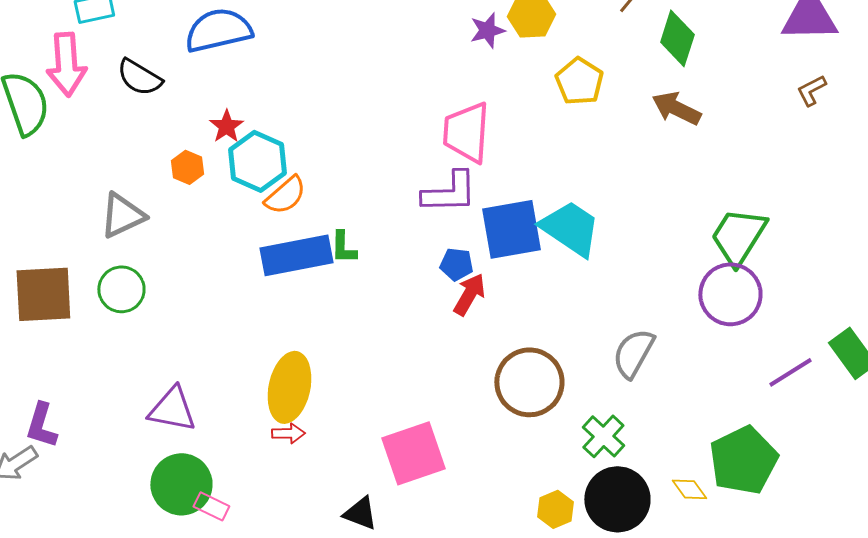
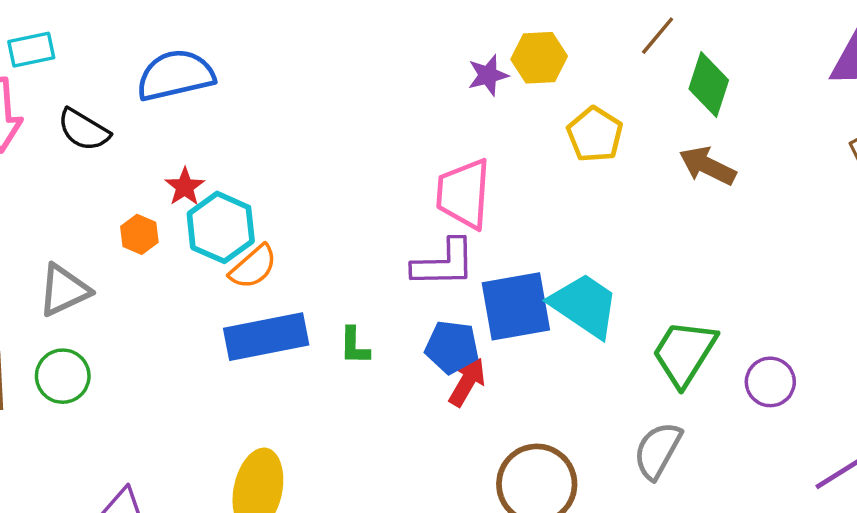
green trapezoid: (738, 236) -> (684, 353), moved
green L-shape: (343, 247) -> (354, 346), moved
blue pentagon: (456, 264) -> (452, 347), size x1.4
purple circle: (730, 294) -> (770, 382), size x0.7

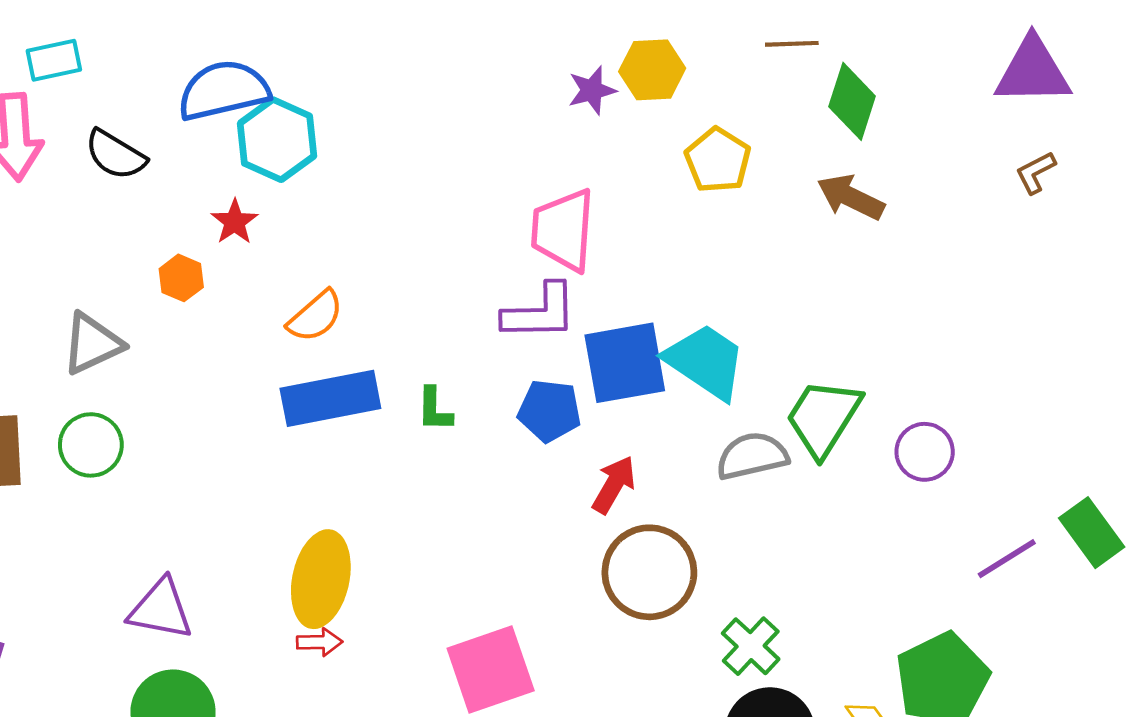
brown line: (658, 36) -> (792, 44), turned 48
cyan hexagon: (221, 227) -> (277, 140), moved
red arrow: (467, 382) -> (614, 485), moved
gray semicircle: (658, 450) -> (752, 456), moved, turned 48

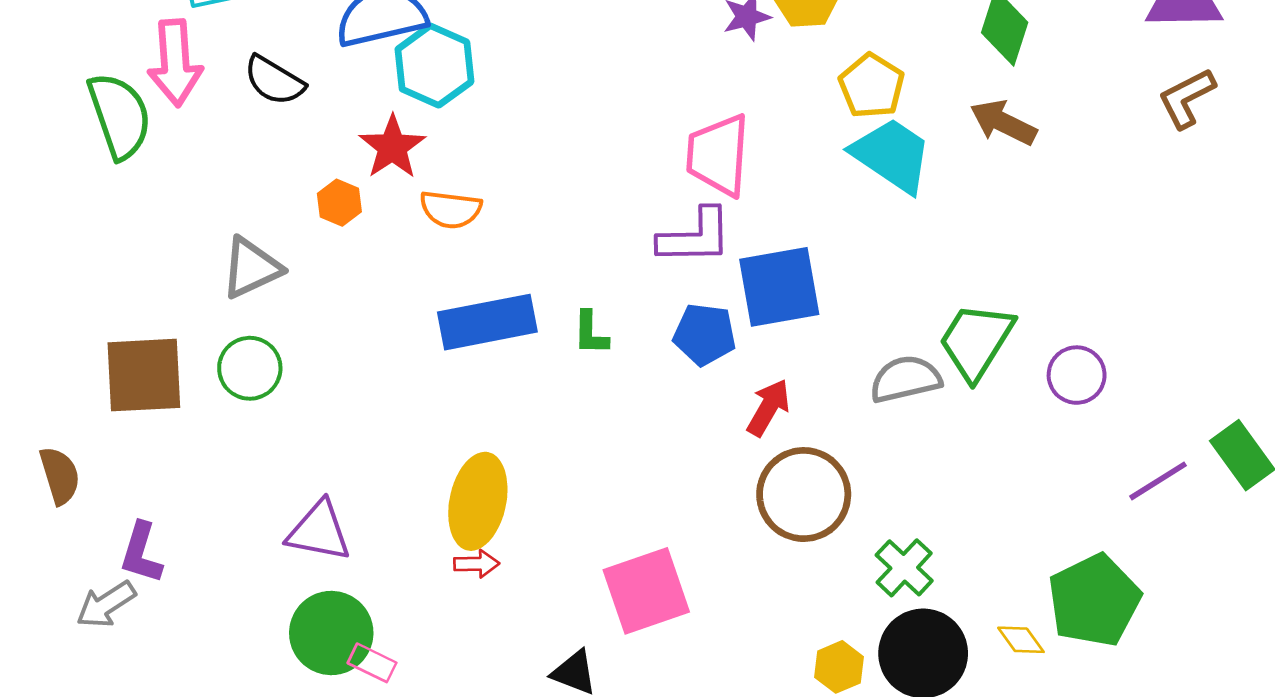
brown L-shape: (1036, 173) -> (1187, 98), size x1.4
red star: (235, 222) -> (392, 147), size x1.4
orange semicircle: (315, 316) -> (451, 209), moved, turned 48
cyan trapezoid: (706, 361) -> (892, 155), moved

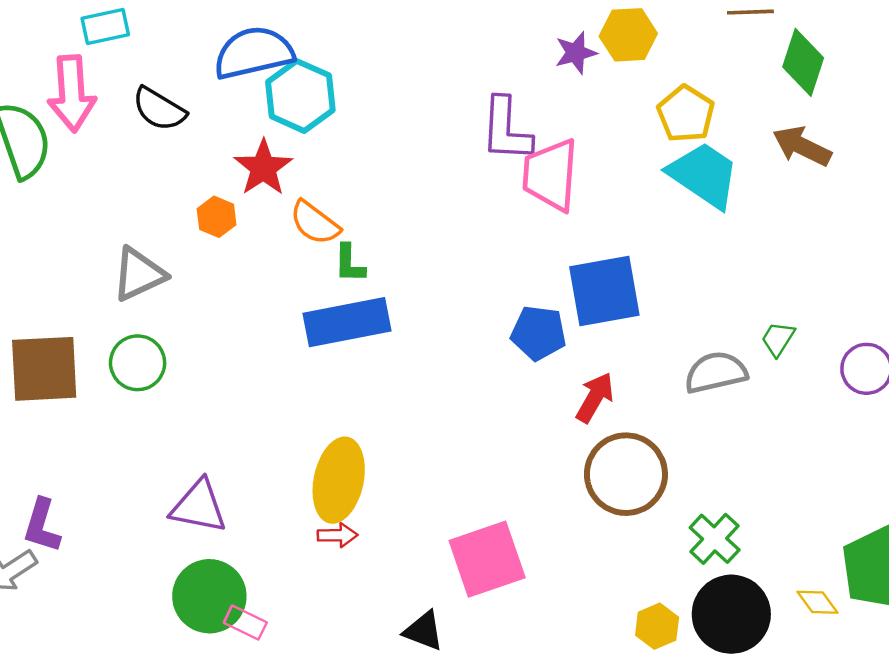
orange semicircle: (451, 209) -> (315, 223), turned 30
purple L-shape: (695, 237) -> (506, 129), moved, turned 94
green L-shape: (591, 333) -> (349, 263), moved
green trapezoid: (976, 341) -> (778, 339), size x0.5

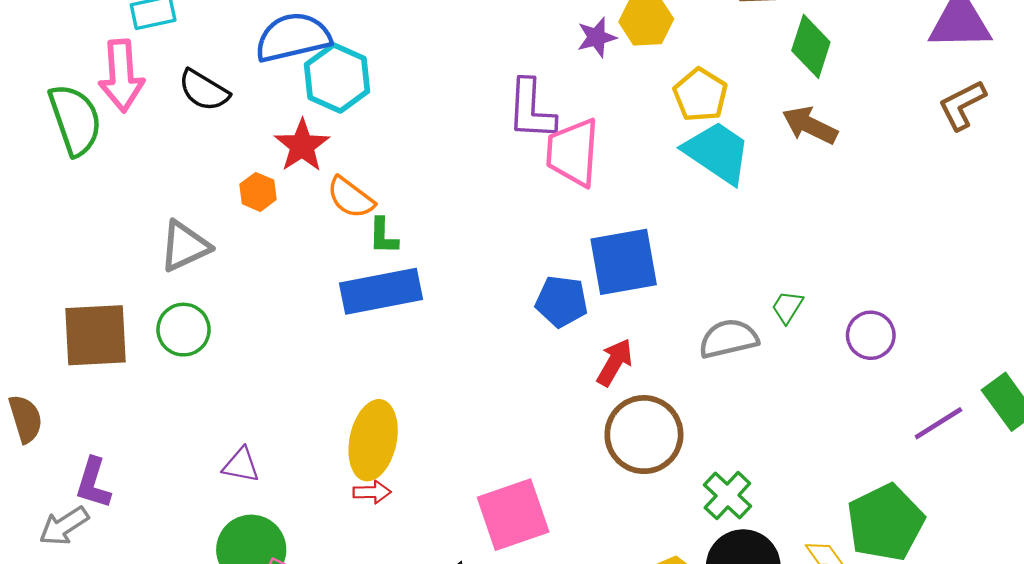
purple triangle: (199, 506) -> (241, 465), size x0.7

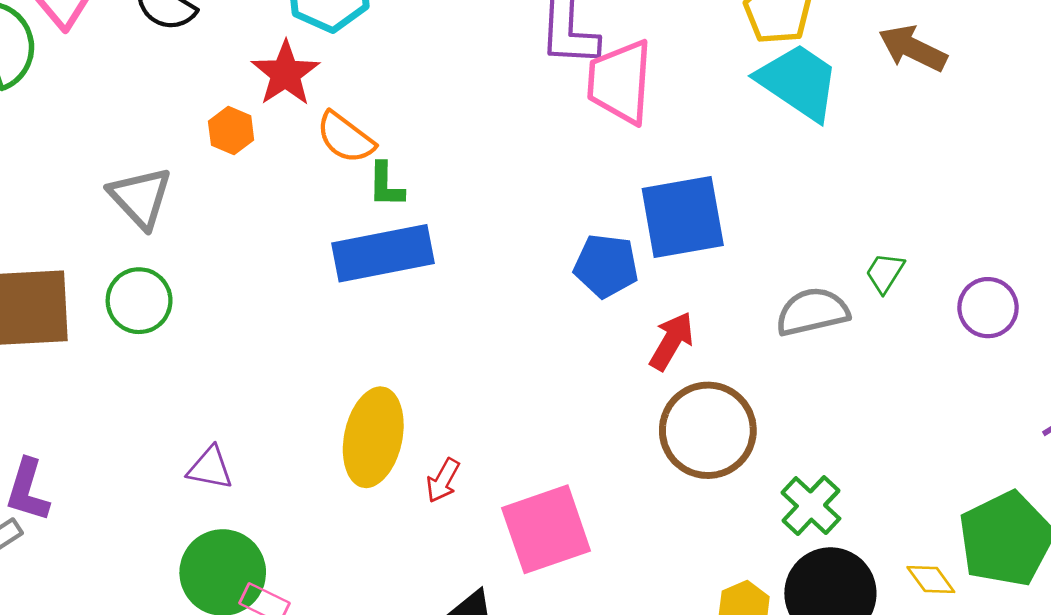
gray triangle: (185, 246) -> (140, 197), turned -48
red arrow: (372, 492) -> (443, 480), moved, turned 120

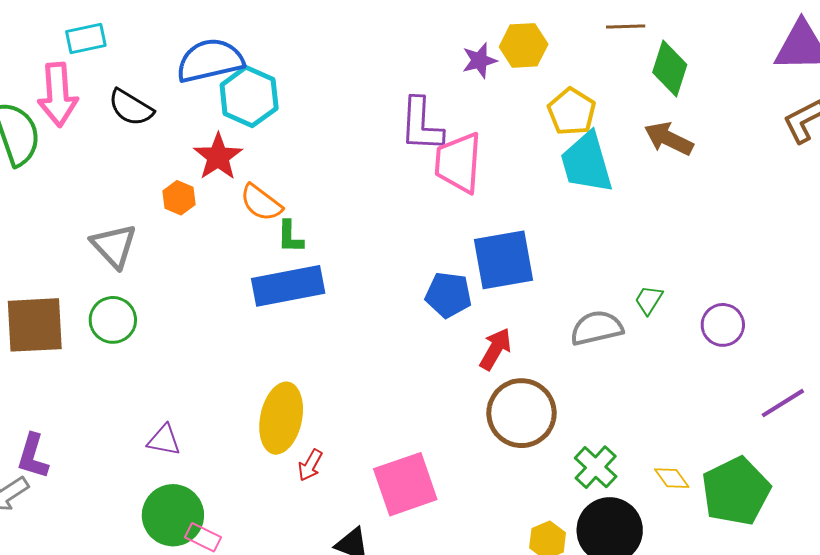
cyan trapezoid: (798, 82) -> (587, 163), turned -140
red arrow: (443, 480) -> (310, 465), moved
yellow diamond: (931, 579) -> (672, 478), moved

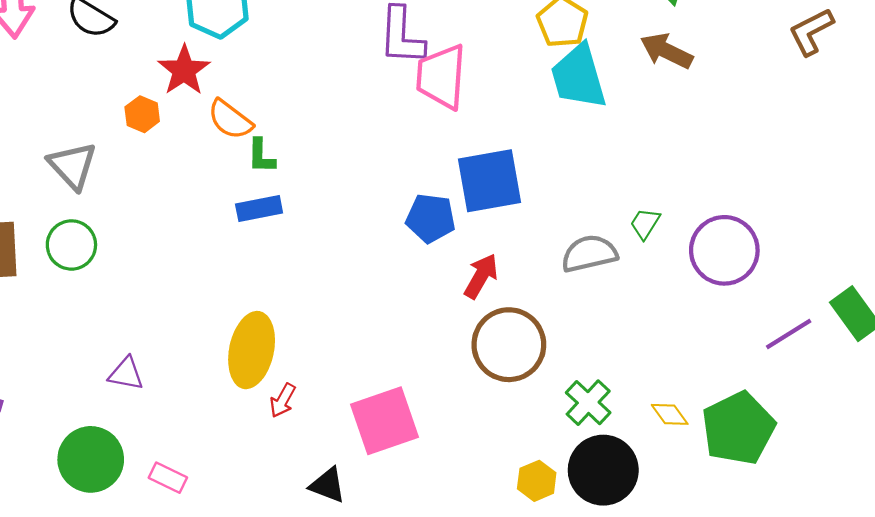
blue rectangle: (288, 286) -> (259, 209), size x0.6
purple circle: (723, 325) -> (724, 250), size x1.5
green circle: (173, 515) -> (91, 459), moved

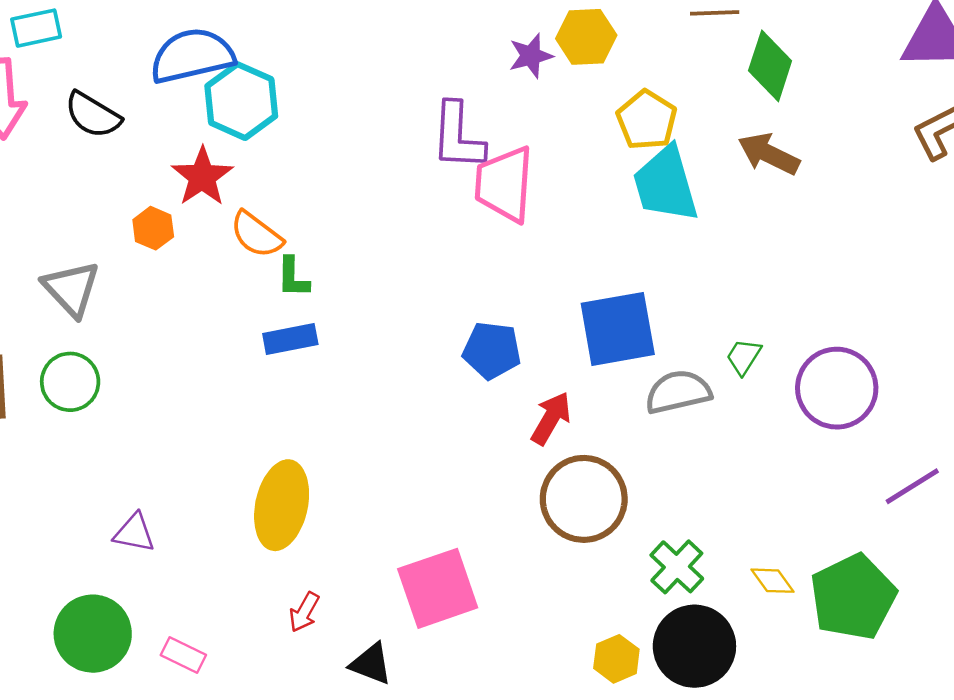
blue square: (490, 181) -> (618, 329), moved
red arrow: (283, 400) -> (304, 612), moved

